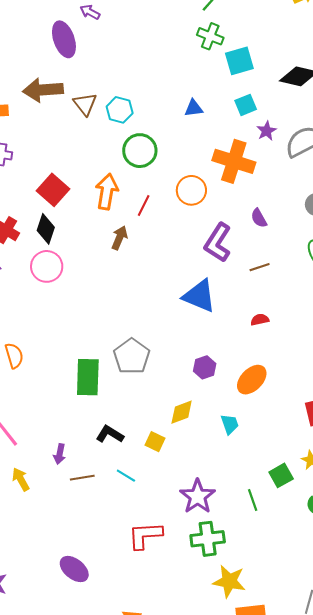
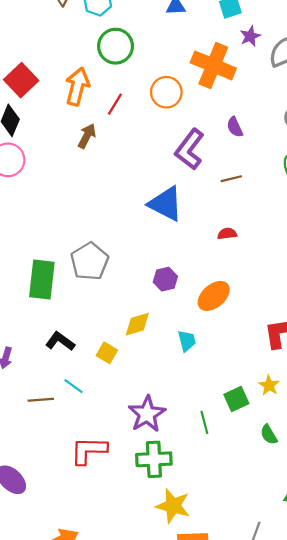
brown line: (82, 478) -> (41, 400), moved

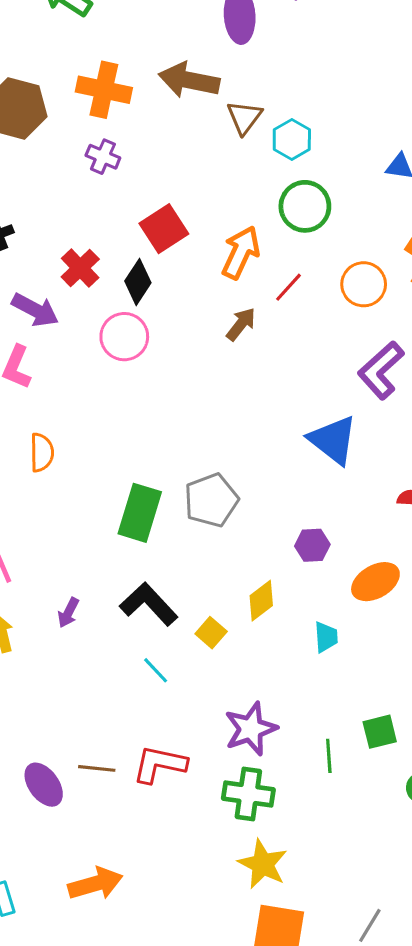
yellow diamond: (137, 324) -> (261, 601), turned -32
black L-shape: (60, 341) -> (149, 604), size x1.4
brown line: (41, 400) -> (97, 768), moved

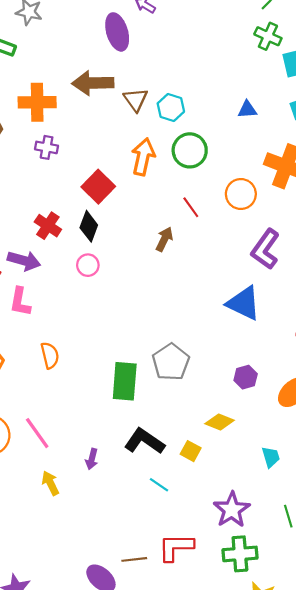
orange arrow: (241, 252) -> (143, 157), moved
red line: (289, 287) -> (191, 207), turned -65
pink circle: (124, 337) -> (88, 265), size x0.7
yellow diamond: (261, 601) -> (220, 422), turned 72
cyan trapezoid: (326, 637) -> (271, 457), moved

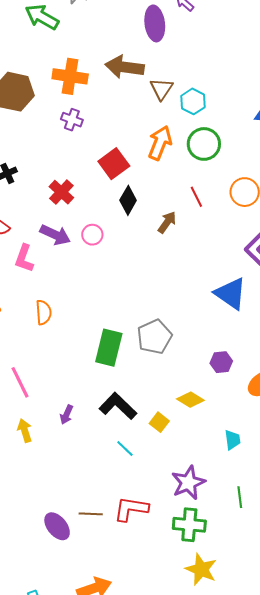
black diamond: (89, 226) -> (128, 200), moved
purple arrow: (24, 261) -> (55, 235), moved

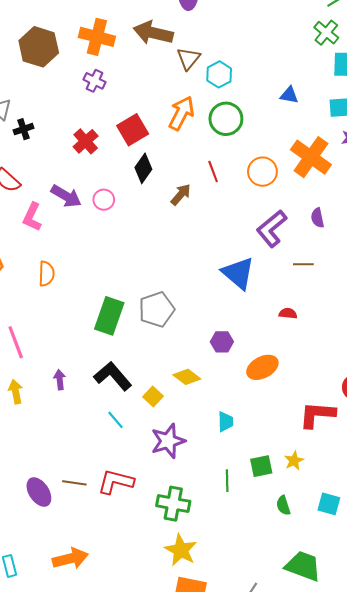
red cross: (61, 192) -> (86, 141), moved
purple arrow: (67, 415) -> (60, 380), turned 144
purple star: (188, 483) -> (168, 441), moved

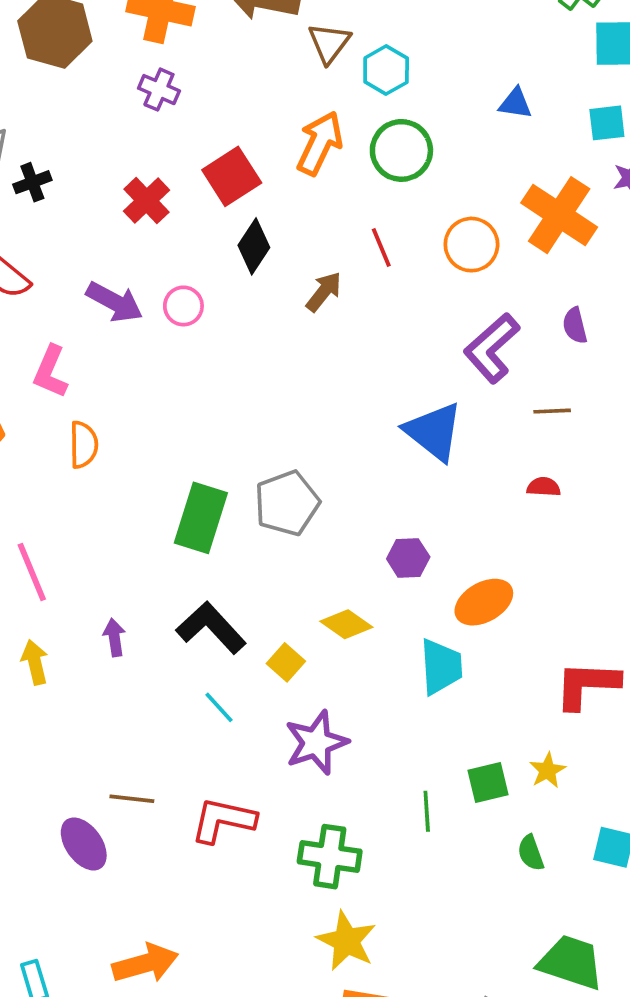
pink L-shape: (32, 217) -> (50, 372), moved
red semicircle: (288, 313) -> (544, 487), moved
cyan trapezoid: (226, 422) -> (441, 667), moved, size x1.5
brown line: (74, 483) -> (132, 799), moved

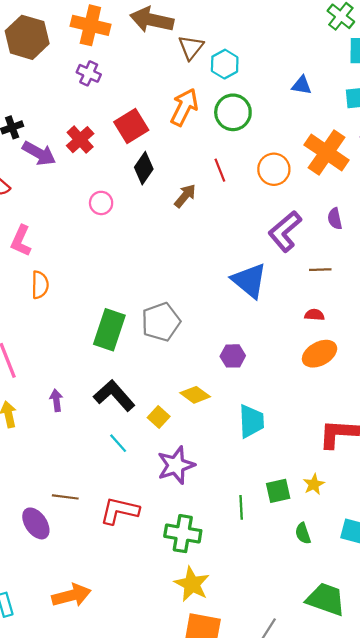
purple arrow: (115, 302) -> (39, 153), moved
orange ellipse: (484, 602) -> (320, 354), moved

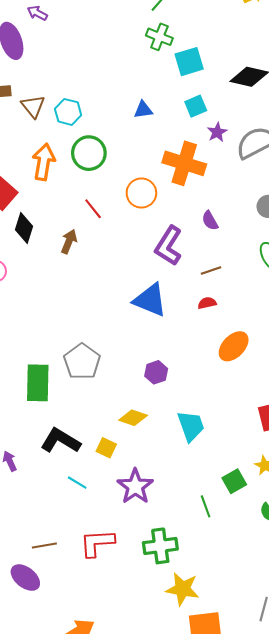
red semicircle: (314, 315) -> (207, 303), moved

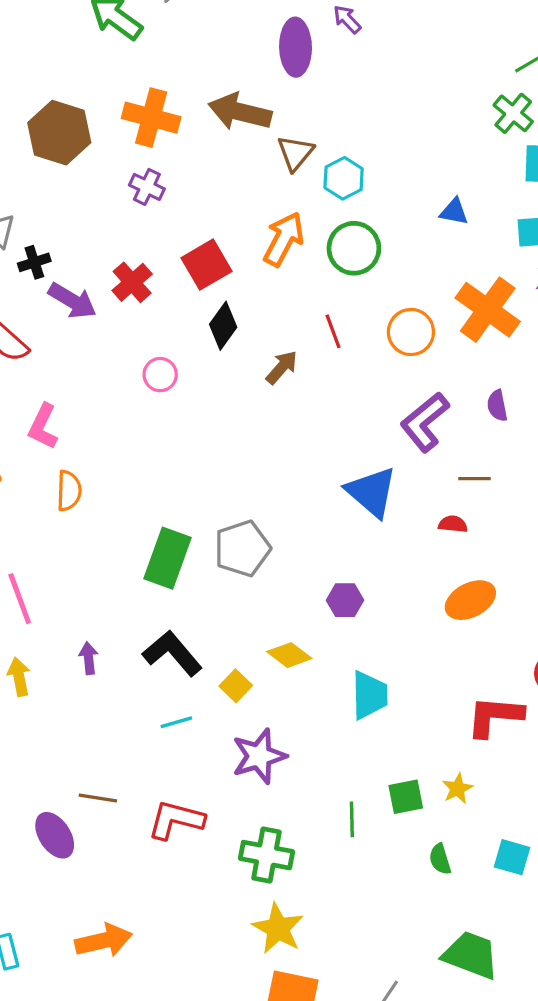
cyan line: (77, 483) -> (176, 722), turned -66

